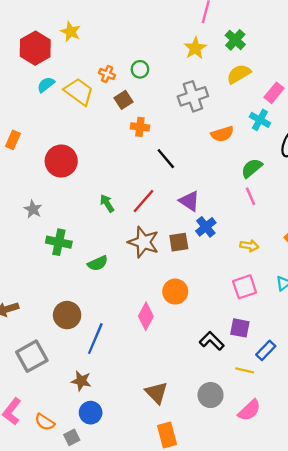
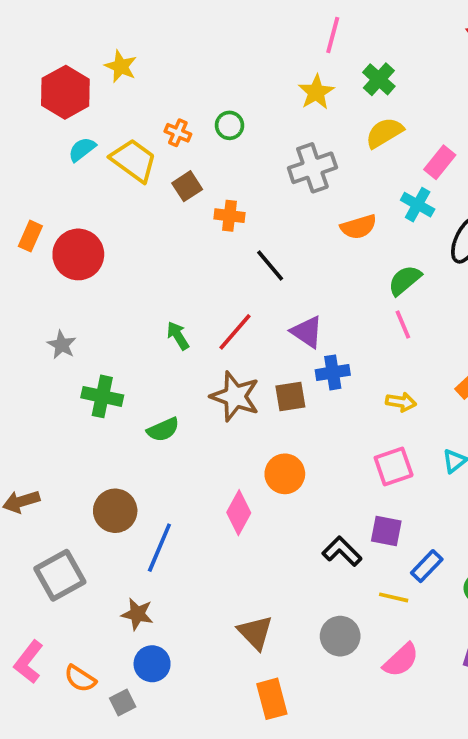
brown square: (124, 100) -> (187, 186), moved
red circle: (61, 161) -> (78, 254), moved
blue cross: (206, 227) -> (333, 372), turned 30

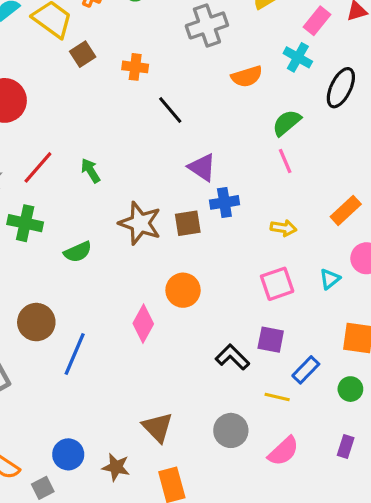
brown square: (187, 186) -> (83, 54), moved
red line: (235, 332) -> (38, 167), moved
brown star: (137, 614) -> (116, 467), moved

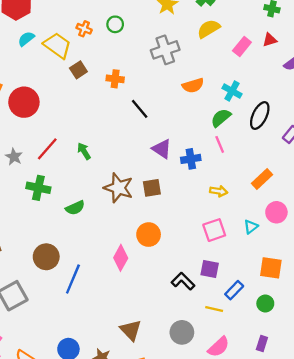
cyan cross: (298, 57) -> (232, 91), moved
black ellipse: (341, 88) -> (260, 116), moved
blue cross: (224, 202) -> (191, 159), moved

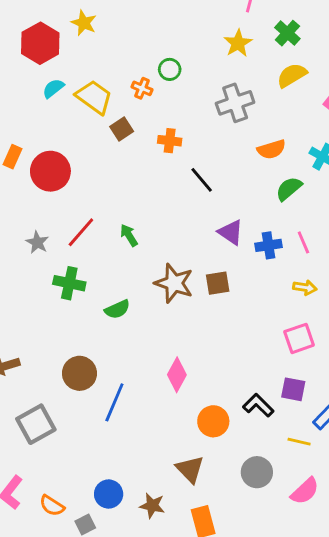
orange cross: (84, 29) -> (142, 88), moved
green semicircle: (221, 118) -> (289, 189), moved
pink line: (220, 144) -> (303, 242), moved
orange circle: (149, 235) -> (213, 421), moved

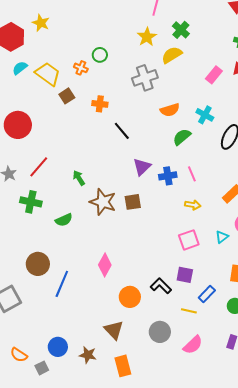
yellow semicircle: (292, 75) -> (172, 55), moved
purple triangle: (231, 232) -> (142, 167), turned 42
green arrow: (129, 235) -> (79, 178), moved

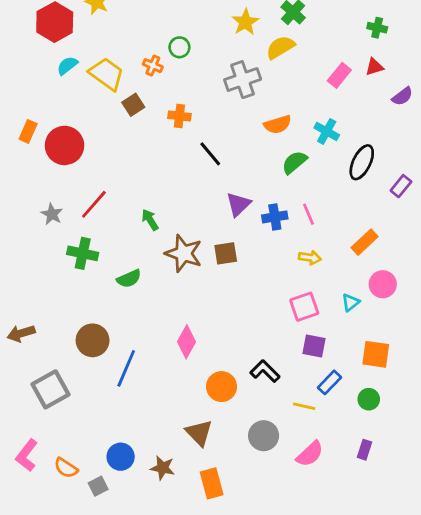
purple square: (185, 275) -> (314, 346), moved

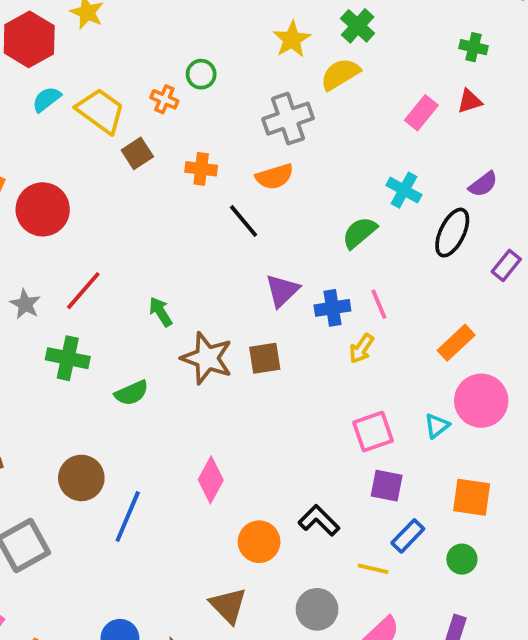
purple semicircle: (402, 96) -> (483, 184), moved
orange semicircle: (278, 124) -> (275, 177), moved
yellow arrow: (310, 258) -> (361, 348), moved, turned 115
pink circle: (383, 284) -> (481, 401), size x1.4

